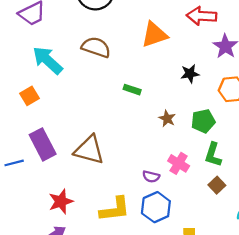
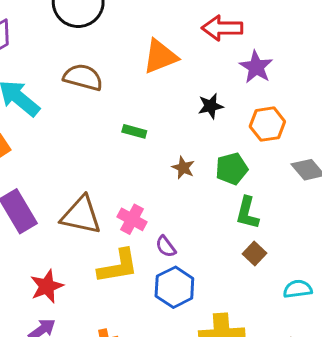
pink cross: (179, 163) -> (132, 219), moved
purple semicircle: (151, 177) -> (166, 247), turned 42
yellow L-shape: (115, 209) -> (118, 266), moved

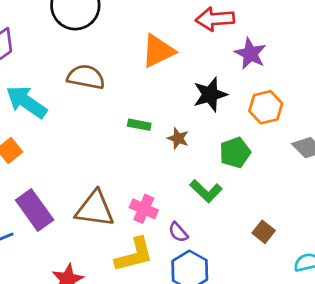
black star: (211, 106) -> (210, 94), size x1.4
brown star: (183, 168) -> (178, 138), moved
green L-shape: (247, 213) -> (206, 191), moved, turned -56

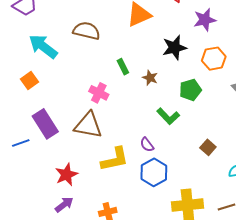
purple star: (250, 54) -> (205, 20), turned 30
green rectangle: (139, 125) -> (123, 67), turned 49
pink cross: (144, 209) -> (99, 93), moved

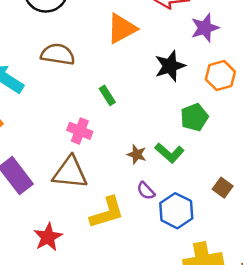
brown star: (150, 78) -> (137, 154), moved
blue hexagon: (154, 172) -> (176, 211), moved

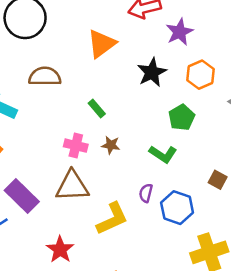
brown star: (137, 154) -> (111, 145), moved
purple semicircle: (146, 191) -> (146, 193), turned 66

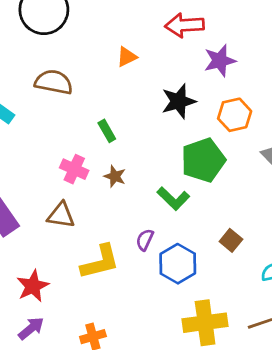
orange triangle: (102, 44) -> (127, 57), size x0.6
green pentagon: (182, 117) -> (203, 160), size x1.4
brown triangle: (72, 186) -> (61, 215), size x0.7

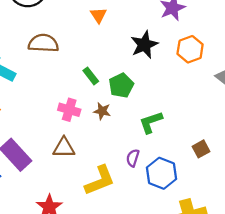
orange triangle: (127, 57) -> (98, 15), turned -30
green pentagon: (203, 160) -> (121, 85), moved, size x0.7
green L-shape: (173, 199) -> (151, 122), turned 125
brown square: (231, 240) -> (201, 149), turned 30

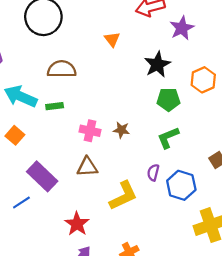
orange hexagon: (190, 49) -> (203, 80), moved
green rectangle: (91, 76) -> (55, 106), moved, turned -56
green pentagon: (121, 85) -> (168, 100), moved, turned 30

